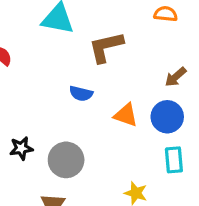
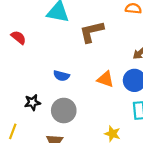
blue semicircle: (81, 94) -> (61, 76), moved

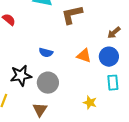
black star: (32, 102) -> (21, 76), size x1.5

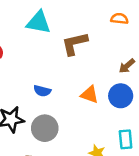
cyan rectangle: (113, 83) -> (126, 139), moved

